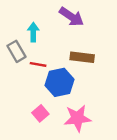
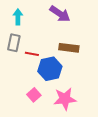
cyan arrow: (33, 32) -> (18, 17), moved
gray rectangle: (17, 51) -> (14, 43), turned 42

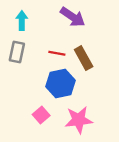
brown rectangle: (69, 48) -> (84, 58), turned 54
red line: (32, 54) -> (57, 53), moved

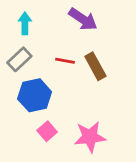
gray rectangle: (17, 52) -> (19, 59), turned 35
blue hexagon: (61, 84) -> (35, 95), moved

